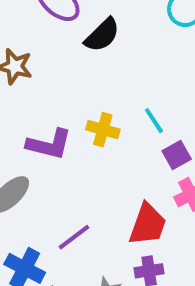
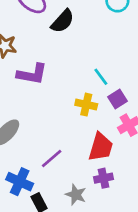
yellow cross: (103, 130) -> (86, 105), moved
purple L-shape: (49, 144) -> (32, 74), moved

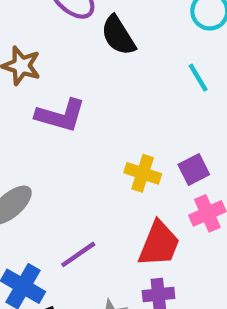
black semicircle: (63, 21) -> (118, 35), turned 100
cyan line: (101, 77) -> (198, 78), moved

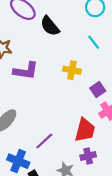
yellow cross: (143, 173) -> (72, 70), moved

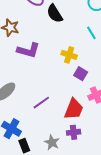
purple square: (98, 90) -> (81, 74), moved, turned -32
purple line: (44, 141) -> (41, 103), moved

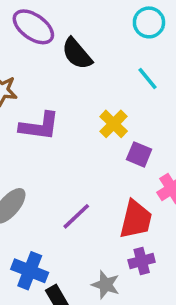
yellow cross: (69, 55) -> (114, 124), turned 35

